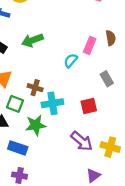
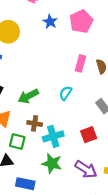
green arrow: (32, 40) -> (28, 96), moved
pink rectangle: (90, 45) -> (81, 63), moved
green star: (36, 125) -> (52, 163), moved, turned 30

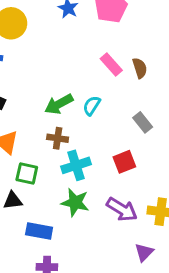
pink rectangle: (81, 63) -> (111, 64), turned -56
green arrow: (28, 96) -> (59, 104), moved
brown cross: (35, 123) -> (58, 138), moved

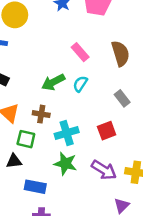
pink rectangle: (111, 64) -> (80, 52), moved
brown semicircle: (140, 68) -> (120, 53), size x1.5
brown cross: (58, 138) -> (41, 114), moved

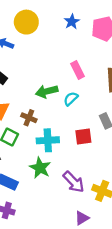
red square: (107, 131) -> (83, 137), moved

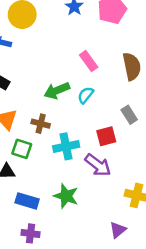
green star: (40, 168) -> (66, 196), moved
purple arrow: (74, 182) -> (98, 165), moved

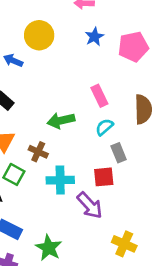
cyan semicircle: (86, 95) -> (104, 127), moved
gray rectangle: (129, 115) -> (119, 153), moved
green star: (66, 196) -> (49, 248), moved

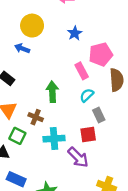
blue star: (94, 37) -> (75, 33), moved
pink pentagon: (133, 47) -> (101, 54), moved
blue arrow: (13, 60) -> (22, 48), moved
green arrow: (61, 120) -> (52, 92), turned 102

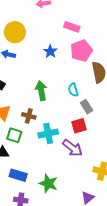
blue star: (75, 33) -> (50, 51), moved
pink rectangle: (82, 71) -> (72, 27), moved, turned -35
cyan semicircle: (87, 95) -> (73, 90), turned -56

